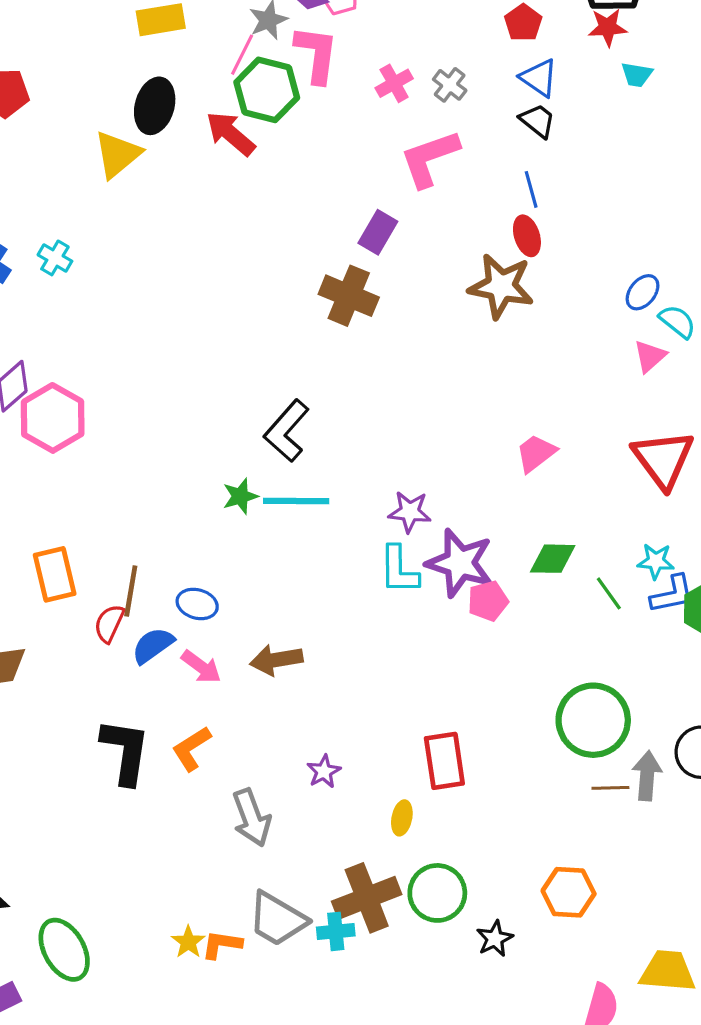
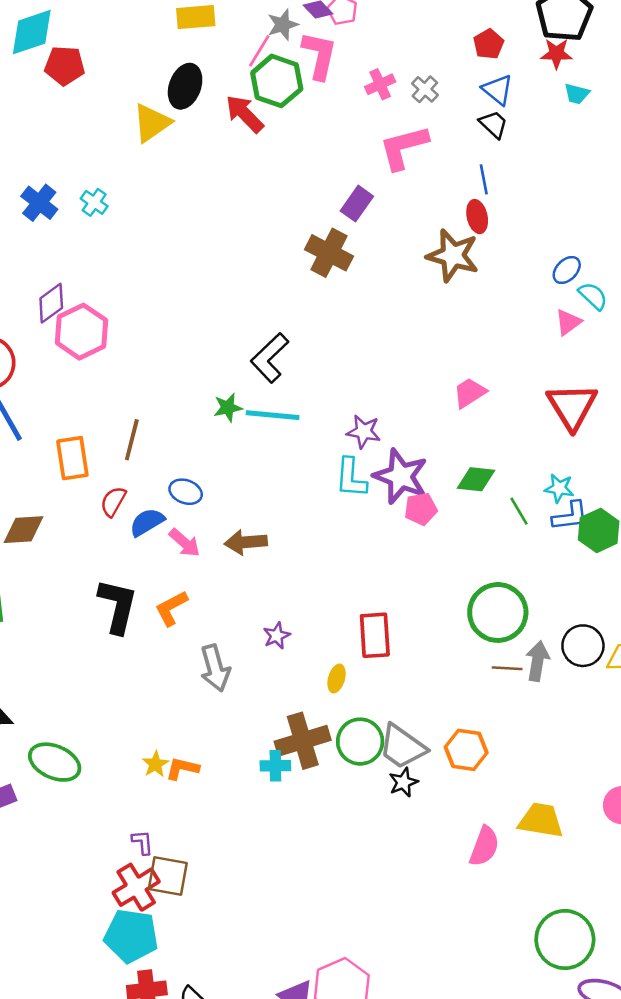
brown line: (131, 591) -> (132, 440), moved
gray trapezoid: (277, 919) -> (402, 747), moved
green ellipse: (64, 950) -> (55, 762), turned -42

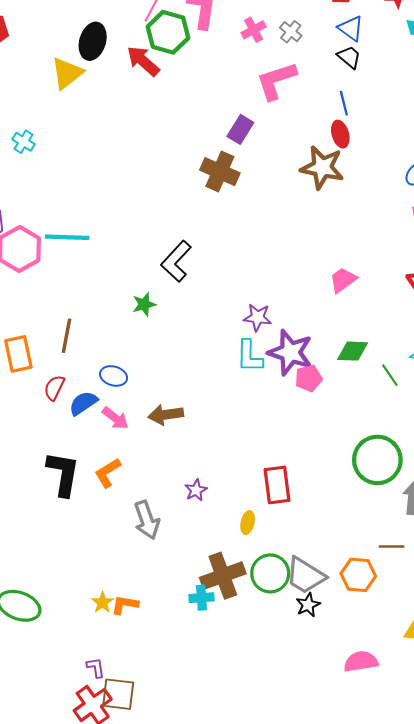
cyan line: (273, 415) -> (67, 237), moved
brown line: (507, 668) -> (392, 546), moved
pink semicircle: (484, 846) -> (361, 662), moved, turned -116

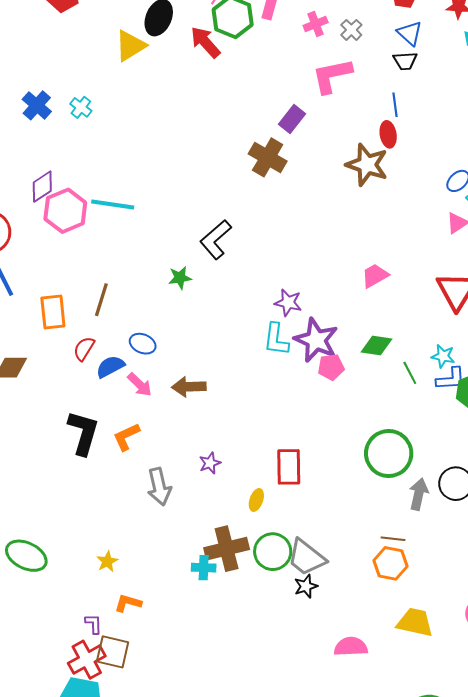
black trapezoid: (349, 57) -> (405, 61), turned 130
orange hexagon: (358, 575) -> (390, 563), moved
orange L-shape: (125, 605) -> (128, 603), moved

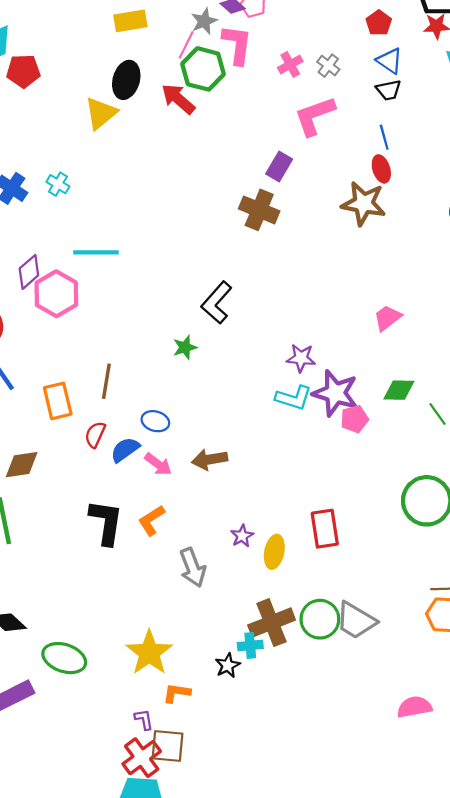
cyan line: (113, 205) -> (96, 252), moved
cyan L-shape: (276, 339) -> (294, 398), turned -72
yellow ellipse: (256, 500) -> (274, 552), moved, size x1.4
yellow star: (107, 562) -> (149, 653), size x2.0
black star: (306, 586) -> (228, 665), moved

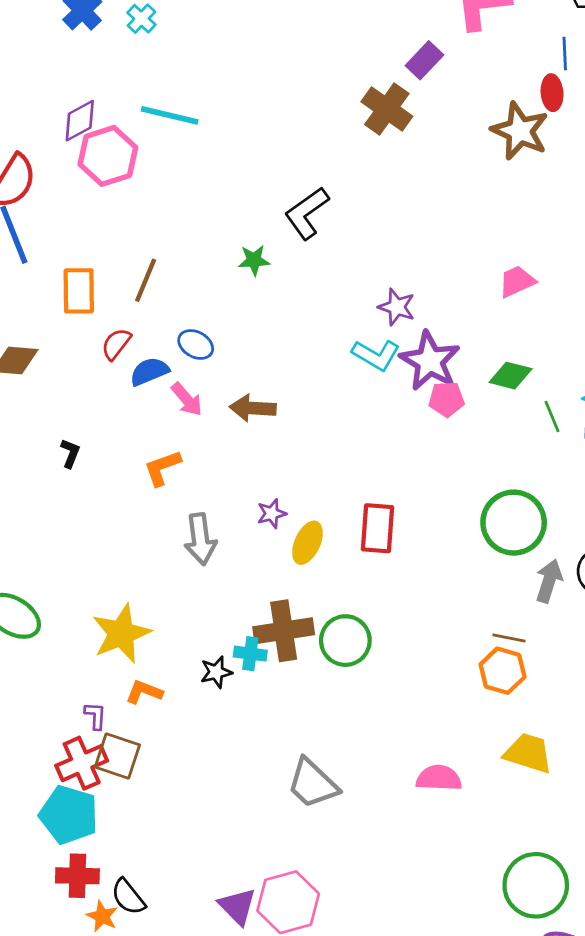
black L-shape: (106, 522) -> (70, 453), moved, size x0.5
gray trapezoid: (356, 620) -> (313, 783), moved

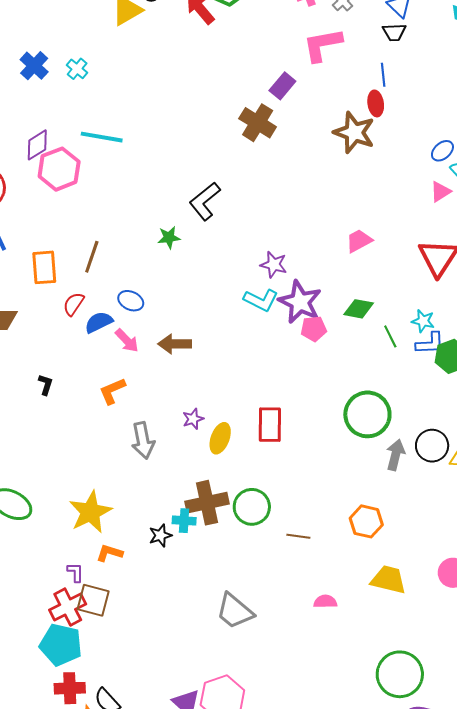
brown line: (509, 638) -> (298, 536), moved
pink semicircle: (439, 778) -> (325, 602), size x0.7

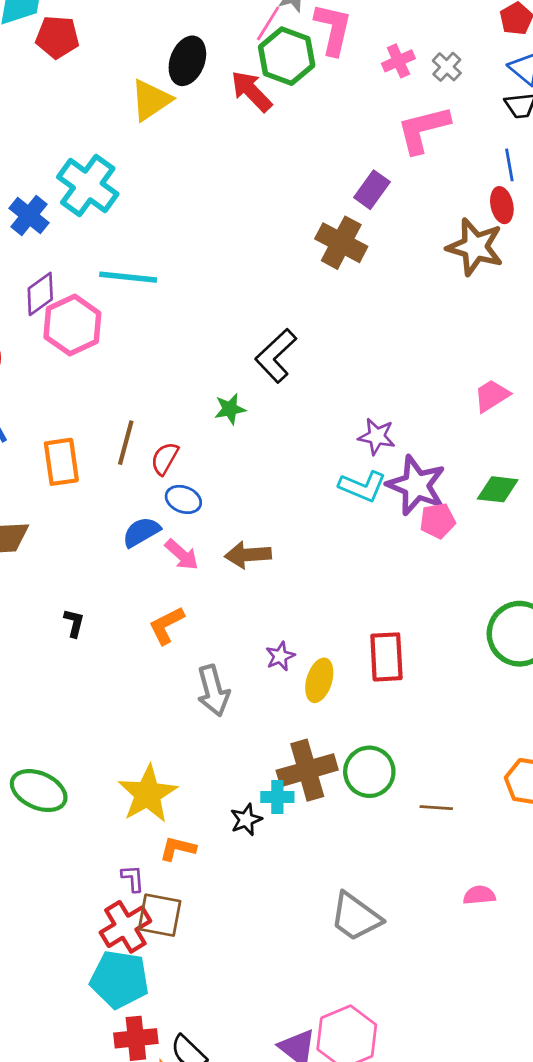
blue cross: (34, 66) -> (29, 216), moved
cyan cross: (77, 69) -> (88, 185), size x2.0
red semicircle: (74, 304) -> (165, 458), moved

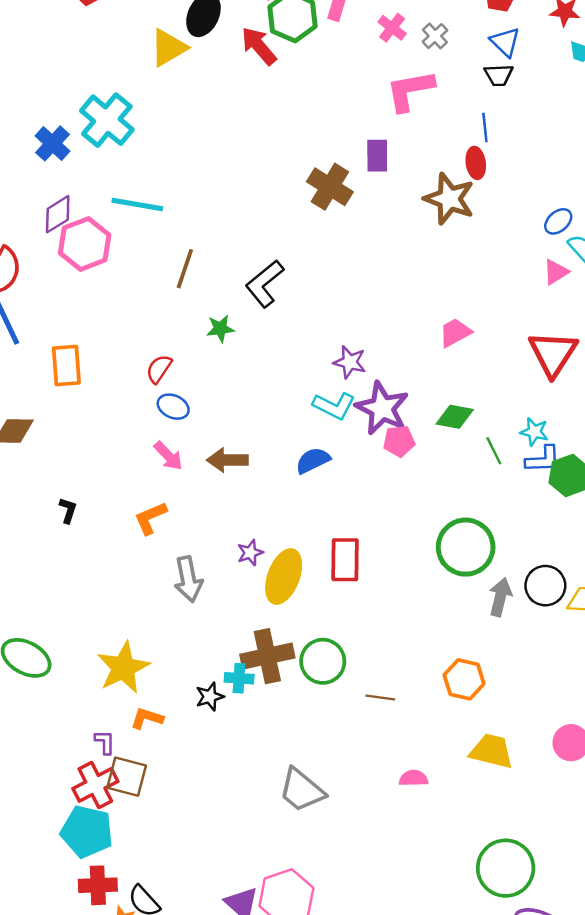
pink cross: (398, 61) -> (392, 28), turned -32
purple rectangle: (372, 190) -> (377, 156), moved, turned -40
brown line: (126, 443) -> (185, 269), moved
blue semicircle: (141, 532) -> (313, 460), moved
yellow ellipse: (319, 680) -> (284, 577), size x1.4

